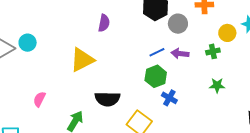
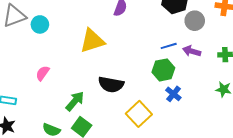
cyan circle: (28, 43) -> (40, 24), moved

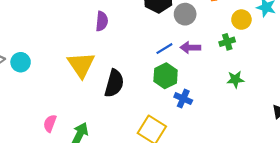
yellow triangle: (92, 41) -> (81, 65), turned -32
pink semicircle: (43, 73) -> (50, 123), moved
black semicircle: (111, 84) -> (114, 83), moved, turned -70

